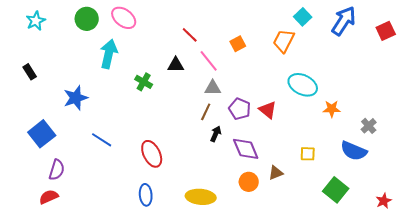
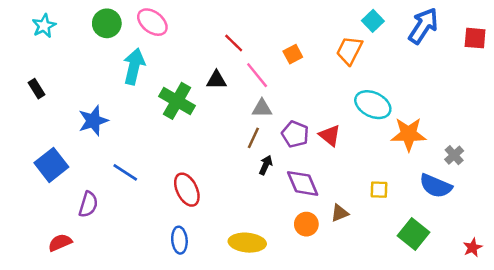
red square: (386, 31) -> (475, 38), turned 30
green cross: (144, 82) -> (177, 101), size x1.6
orange star: (332, 109) -> (409, 134), size x1.6
purple semicircle: (57, 170) -> (88, 204), moved

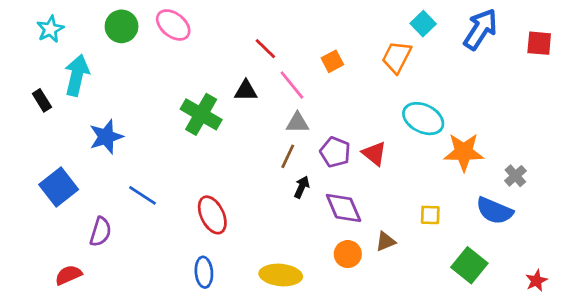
cyan arrow: (134, 66) -> (77, 75), moved

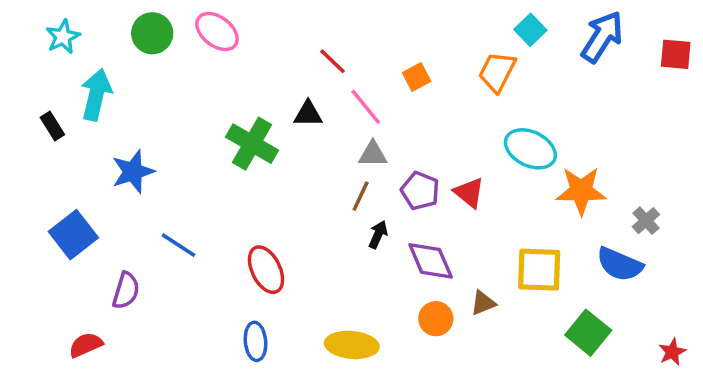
yellow square: (430, 215) -> (539, 270), size x1.8

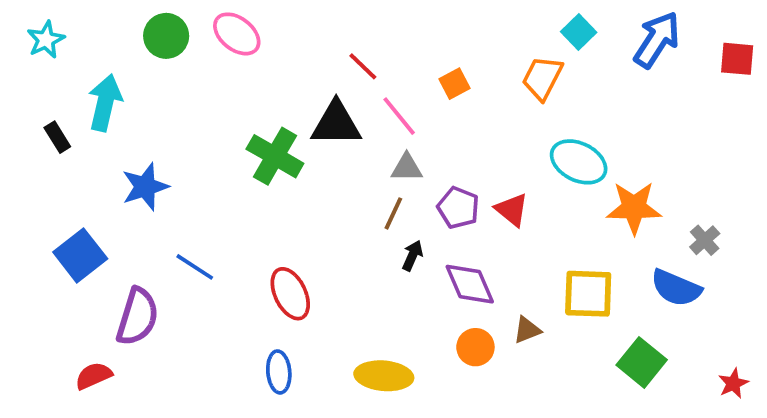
cyan star: (63, 37) -> (46, 40), moved
black triangle: (308, 114) -> (336, 124), size x1.6
purple semicircle: (126, 291) -> (137, 317), size x1.4

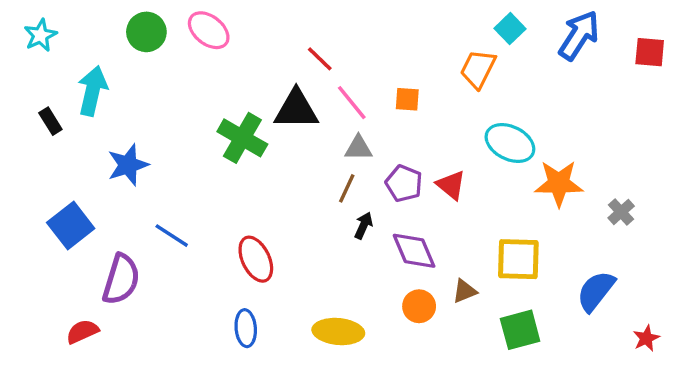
orange square: (454, 84) -> (407, 99), moved, turned 32
blue semicircle: (676, 288) -> (596, 291), moved, turned 105
green square: (642, 362) -> (520, 330), moved, turned 36

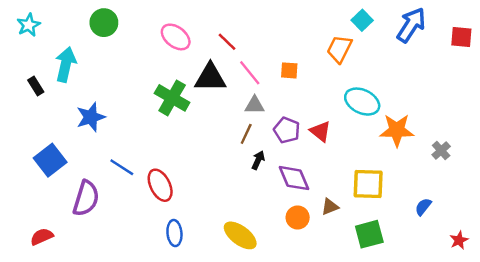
pink ellipse: (209, 30) -> (176, 37), moved
red ellipse: (256, 259) -> (160, 185), moved
blue semicircle: (596, 291) -> (423, 207), size x0.6
red semicircle: (82, 332) -> (42, 237), moved
yellow ellipse: (338, 332) -> (240, 235), turned 32

